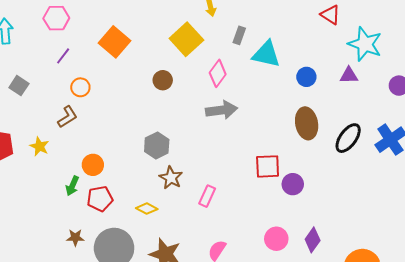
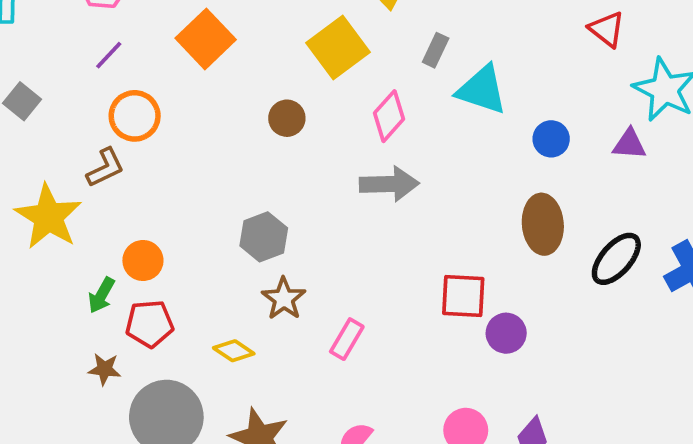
orange circle: (80, 87) -> (135, 116), size x1.4
yellow star: (39, 146) -> (48, 217), size x1.8
brown star: (75, 238) -> (104, 369), moved

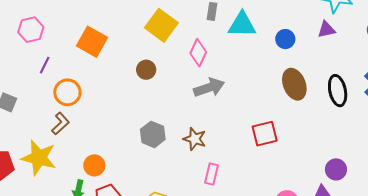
black ellipse: (616, 259) -> (338, 91), turned -36
brown star: (284, 299) -> (195, 139), moved
purple circle: (506, 333) -> (336, 169), moved

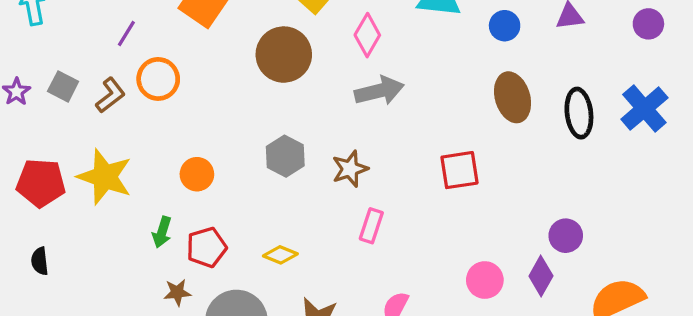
brown circle: (146, 70) -> (284, 55), size x1.8
brown L-shape: (60, 124) -> (110, 95), moved
brown star: (195, 139) -> (350, 169), turned 30
orange circle: (94, 165) -> (197, 174), moved

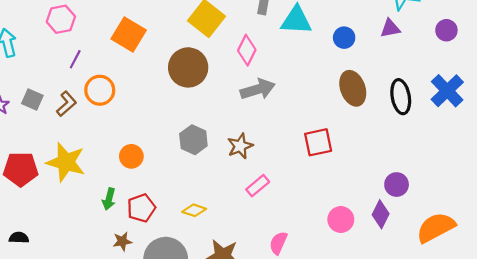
pink rectangle: (371, 226) -> (258, 186), turned 35
black semicircle: (40, 261) -> (19, 238), moved, turned 102

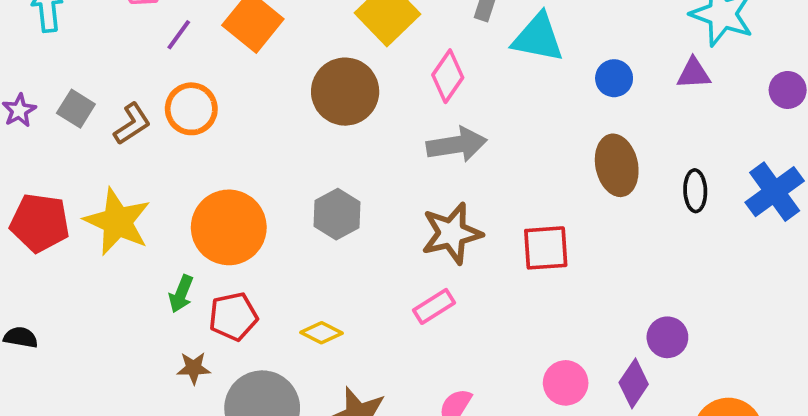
purple line: (75, 59) -> (179, 35), moved
black ellipse: (401, 97) -> (695, 191), size x0.7
brown star: (240, 146) -> (452, 233), moved, size x1.4
orange circle: (131, 156) -> (229, 227), size x1.8

